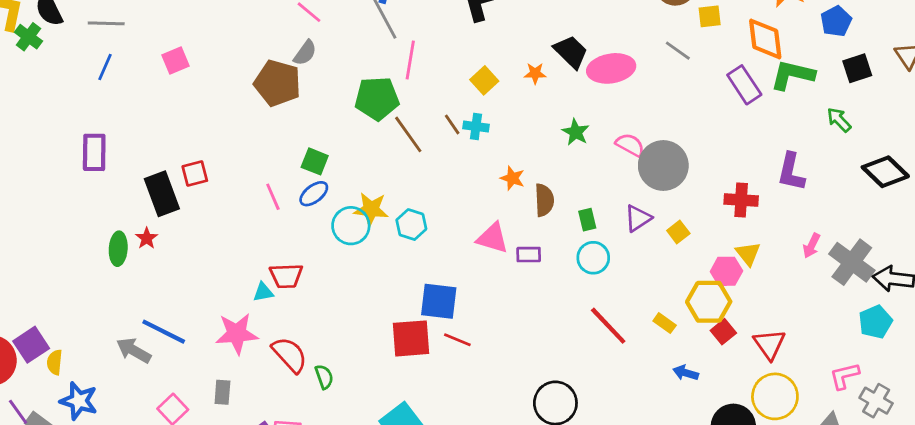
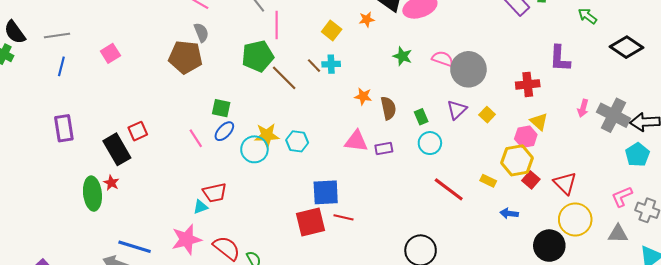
gray semicircle: (305, 53) -> (201, 32), turned -48
green ellipse: (118, 249) -> (92, 194), size x1.4

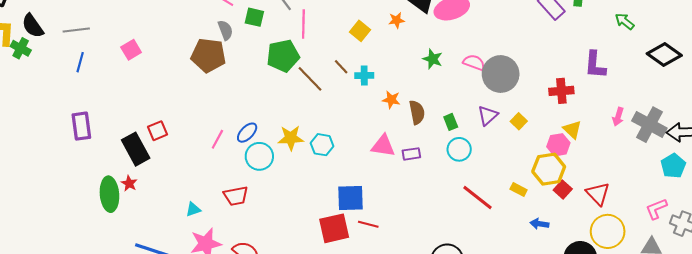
cyan cross: (331, 64) -> (364, 76), moved
green square: (221, 108) -> (254, 17), moved
pink line: (196, 138) -> (217, 139), turned 60
cyan circle: (254, 149) -> (259, 156), moved
cyan triangle: (200, 207) -> (193, 209), moved

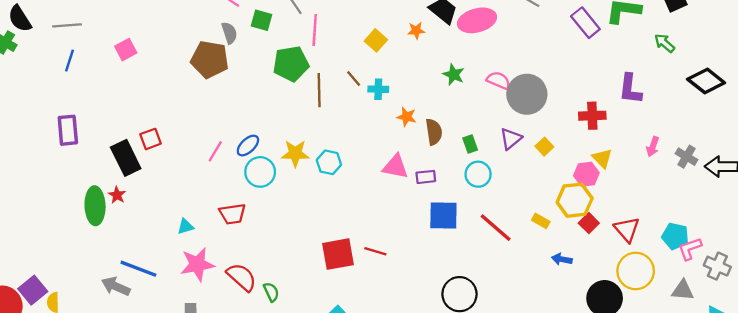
brown line: (310, 79) -> (319, 90), turned 40
gray cross: (649, 125) -> (687, 157), size x0.6
cyan pentagon: (673, 166) -> (675, 236), moved, turned -30
blue square: (350, 198) -> (443, 216), moved

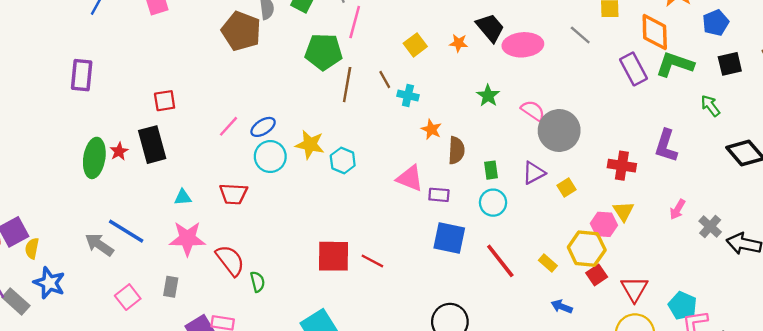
black rectangle: (126, 158) -> (152, 145), moved

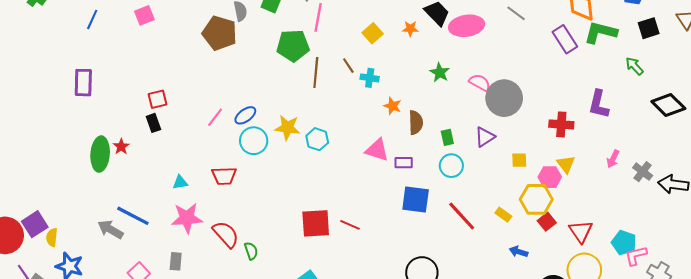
black rectangle: (152, 145) -> (153, 123), moved, size x0.6
yellow square: (567, 188) -> (519, 160), moved, turned 35

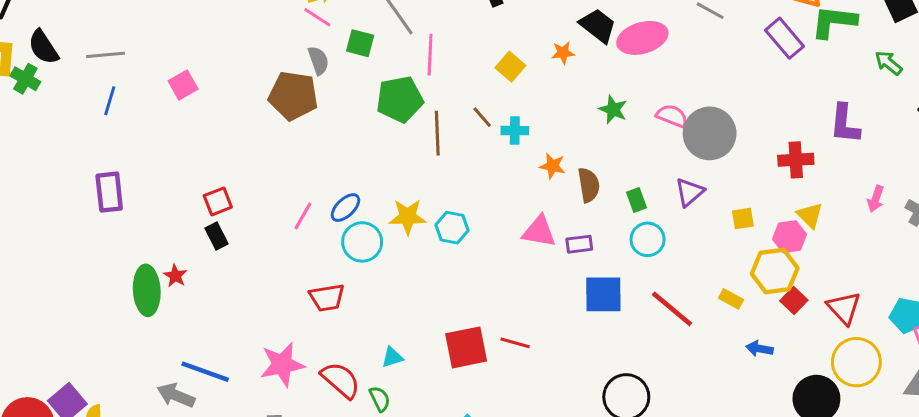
cyan triangle: (180, 182) -> (392, 357), moved

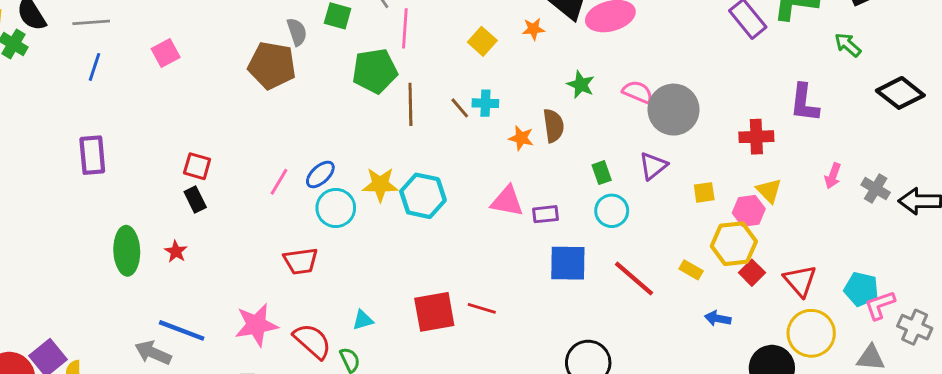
brown line: (482, 117) -> (460, 108), moved
brown semicircle: (589, 185) -> (553, 126), moved
red square: (218, 201) -> (197, 166), turned 36
cyan hexagon: (452, 228) -> (423, 196), size x1.4
red star: (175, 276) -> (176, 251), moved

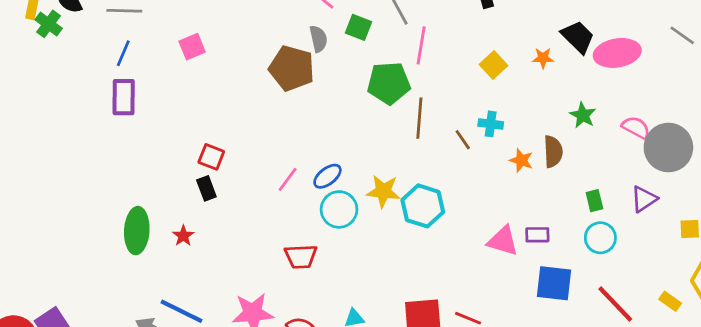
brown line: (460, 108) -> (463, 140), moved
purple rectangle: (92, 155) -> (124, 97), moved
pink triangle: (507, 201) -> (503, 241), moved

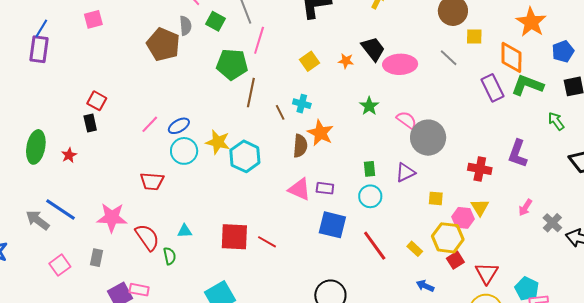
blue line: (123, 53) -> (41, 28), moved
brown semicircle: (553, 152) -> (300, 146), moved
orange star: (521, 160) -> (320, 133), size x1.5

